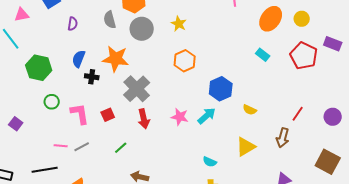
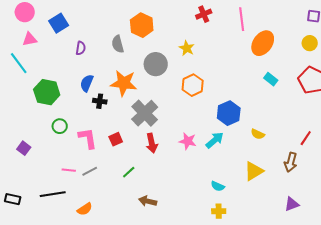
orange ellipse: (271, 19) -> (263, 43), moved
gray circle: (142, 29) -> (156, 64), moved

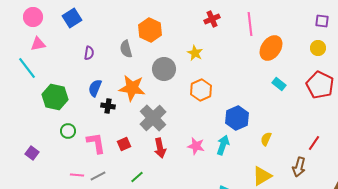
blue square: (59, 23) -> (72, 18), moved
yellow semicircle: (258, 134) -> (266, 139), turned 88
cyan arrow: (215, 140) -> (223, 145), turned -30

